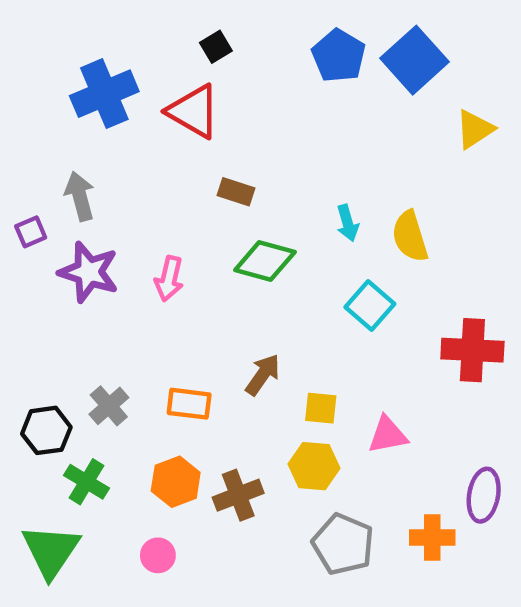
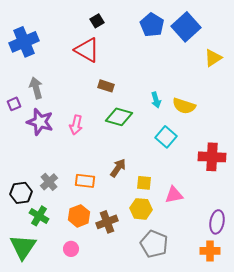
blue cross: (104, 94) -> (24, 42), moved
yellow semicircle: (410, 236) -> (184, 106), turned -55
orange cross: (432, 538) -> (210, 251), moved

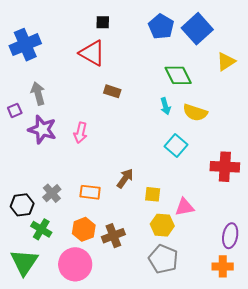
black square: (97, 21) -> (103, 22), turned 32
green diamond: (119, 117) -> (178, 75), moved, turned 48
yellow hexagon: (141, 209) -> (162, 225), moved
pink circle: (71, 249) -> (75, 264), size x2.0

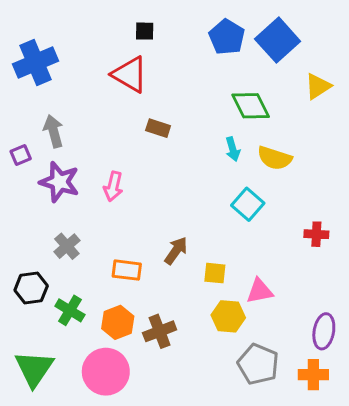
red cross: (225, 167) -> (316, 234), size x0.6
gray cross: (52, 193) -> (67, 246), moved
green cross: (41, 229) -> (70, 310), moved
gray pentagon: (163, 259) -> (258, 364), moved

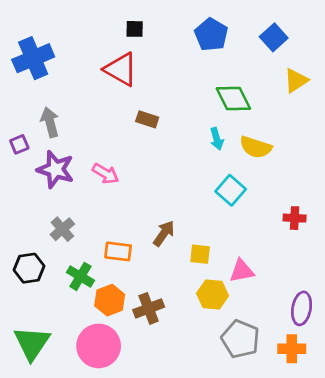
blue square: (278, 40) -> (274, 37), moved, size x0.7
pink arrow: (113, 186) -> (105, 174), turned -72
green cross: (70, 310) -> (80, 276), moved

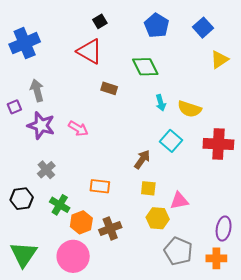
black square: (135, 29) -> (100, 21), turned -32
green diamond: (233, 98) -> (145, 67), moved
red cross: (295, 218) -> (218, 144), moved, size x1.8
brown arrow: (164, 233) -> (142, 159), moved
orange rectangle: (118, 251) -> (100, 186), moved

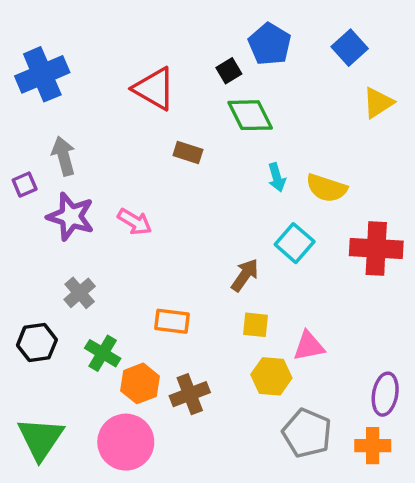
black square: (100, 21) -> (229, 71), moved

